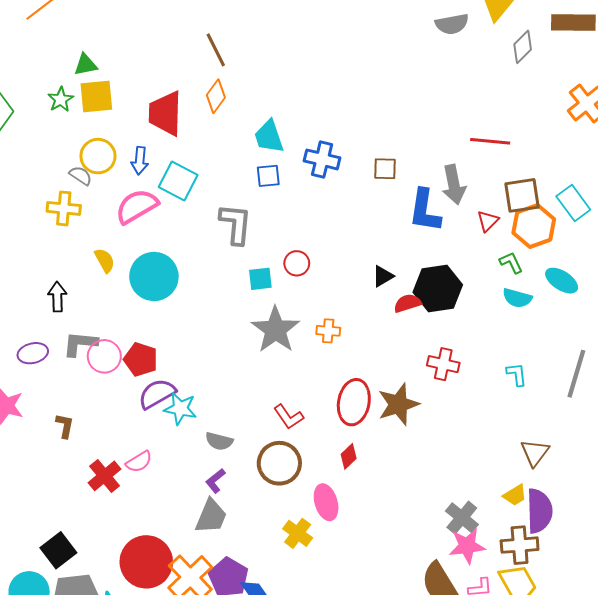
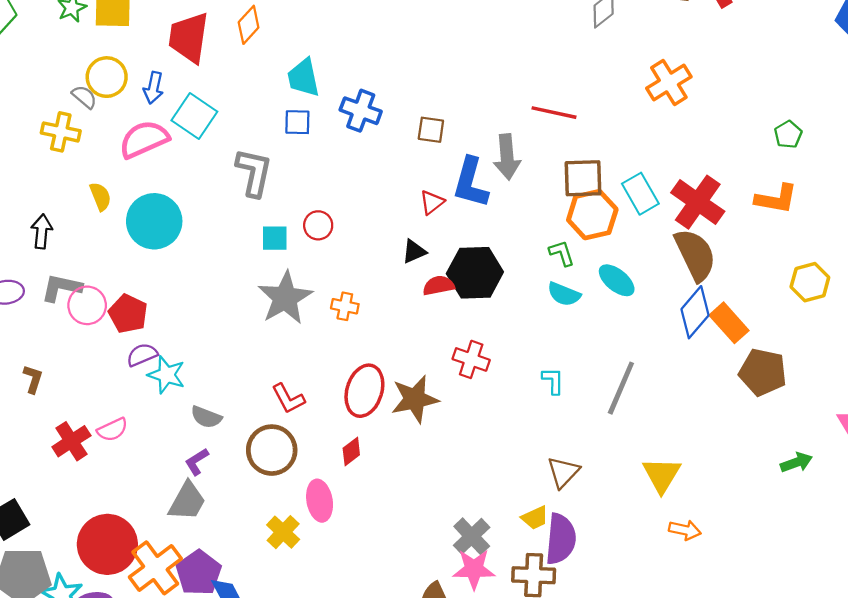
red triangle: (488, 221) -> (432, 202), moved
purple semicircle: (157, 394) -> (142, 355), size x0.7

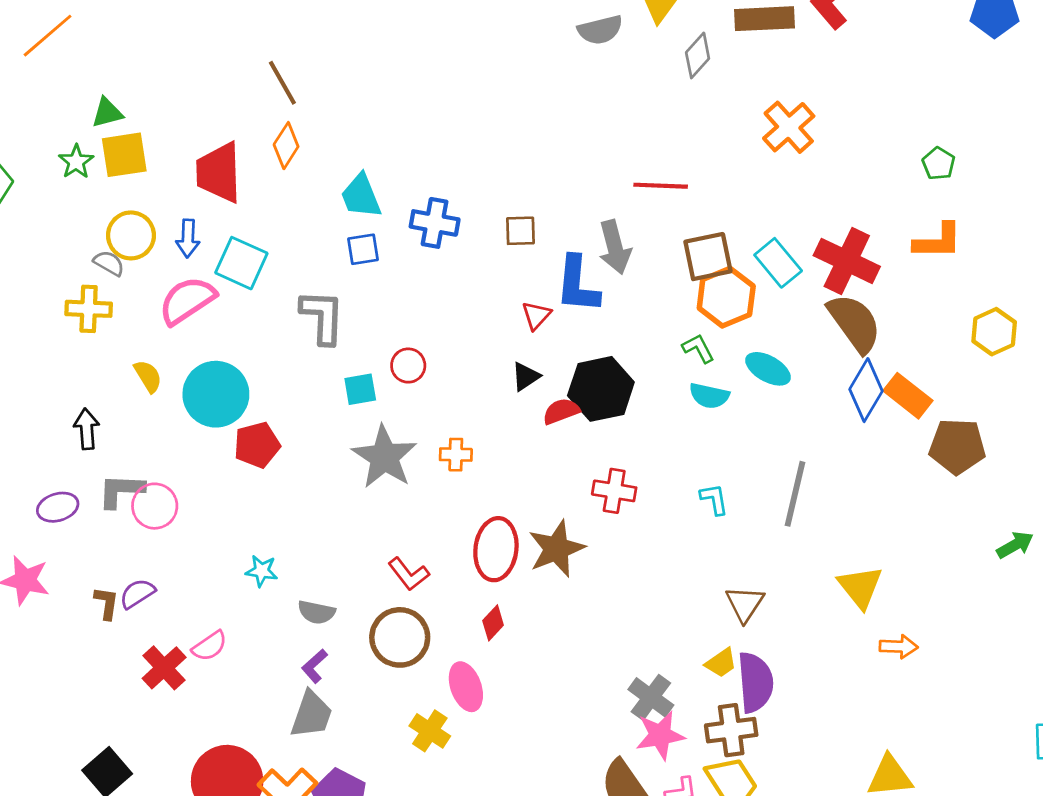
red pentagon: (128, 314) -> (257, 445), moved, turned -30
purple semicircle: (142, 355) -> (137, 594), moved
cyan star: (167, 375) -> (262, 571), size x0.7

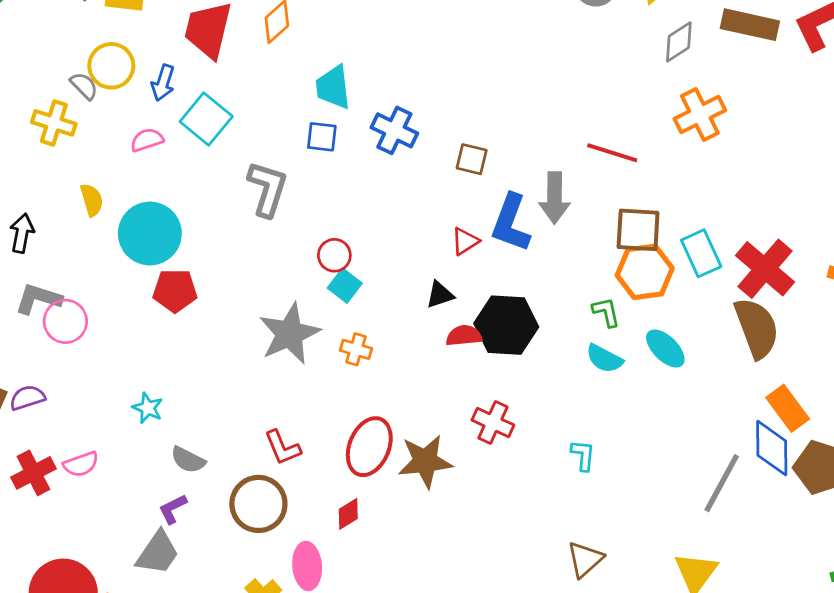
orange cross: (789, 127) -> (700, 115), moved
pink semicircle: (187, 300) -> (147, 140), size x0.6
cyan square: (360, 389) -> (345, 286), moved, turned 32
blue diamond: (866, 390) -> (772, 448), moved, turned -46
gray line: (795, 494) -> (722, 483), moved

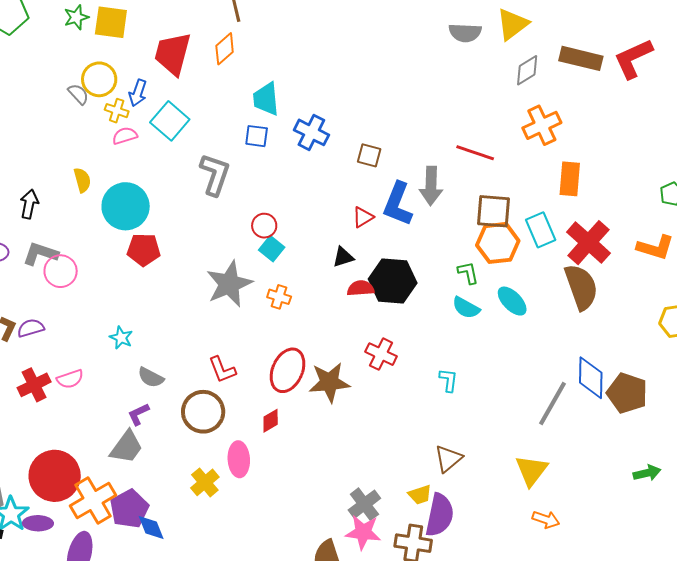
yellow cross: (54, 123) -> (117, 111), moved, size x0.7
orange rectangle: (788, 408) -> (570, 179), moved, turned 40

